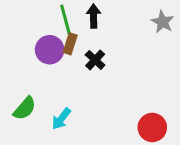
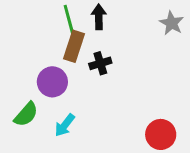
brown rectangle: (70, 44) -> (74, 46), size x1.4
purple circle: (50, 50) -> (52, 82), moved
black cross: (95, 60) -> (100, 63), turned 30

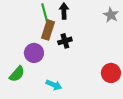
cyan arrow: (65, 125) -> (54, 85), moved, turned -105
red circle: (161, 134) -> (111, 73), moved

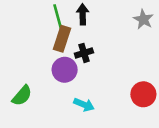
purple circle: (34, 53) -> (65, 70), moved
cyan arrow: (54, 85) -> (84, 105), moved

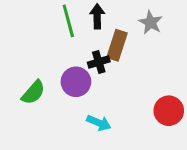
gray star: (143, 19) -> (150, 22), moved
brown rectangle: (62, 39) -> (117, 45), moved
green semicircle: (22, 96) -> (33, 92), moved

